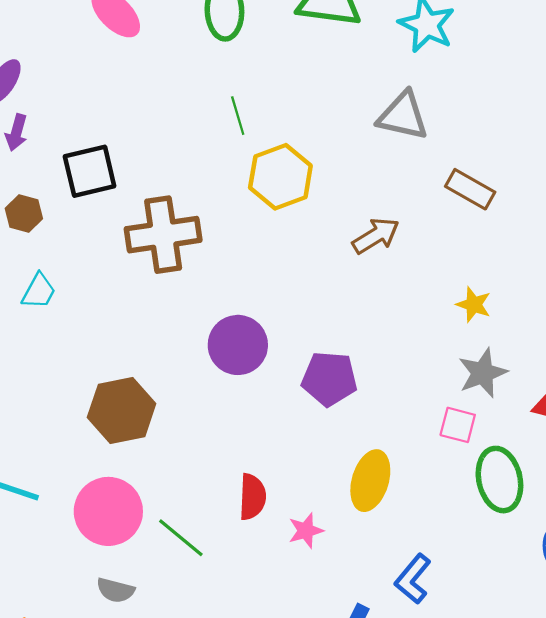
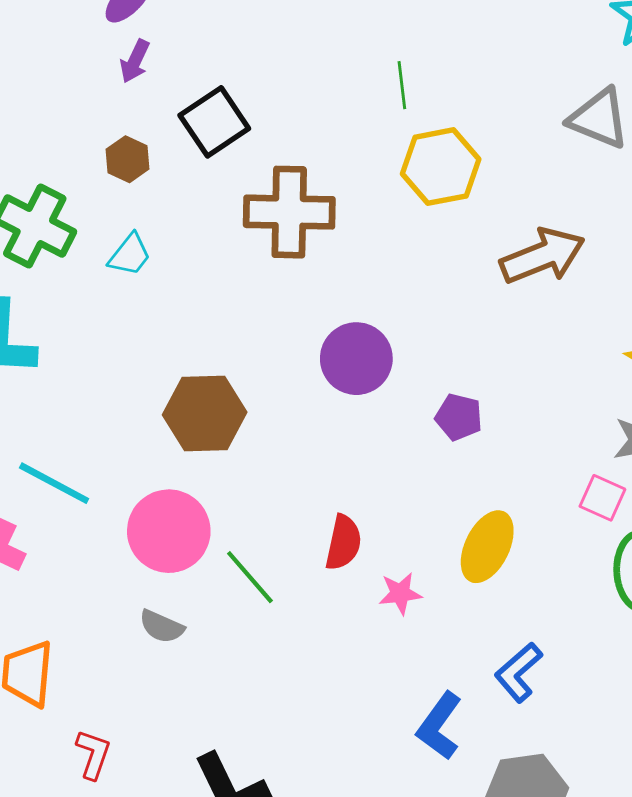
black square: (90, 171) -> (214, 122), turned -30
brown arrow: (376, 236) -> (543, 256), size x1.4
purple pentagon: (329, 379) -> (459, 417), size x0.7

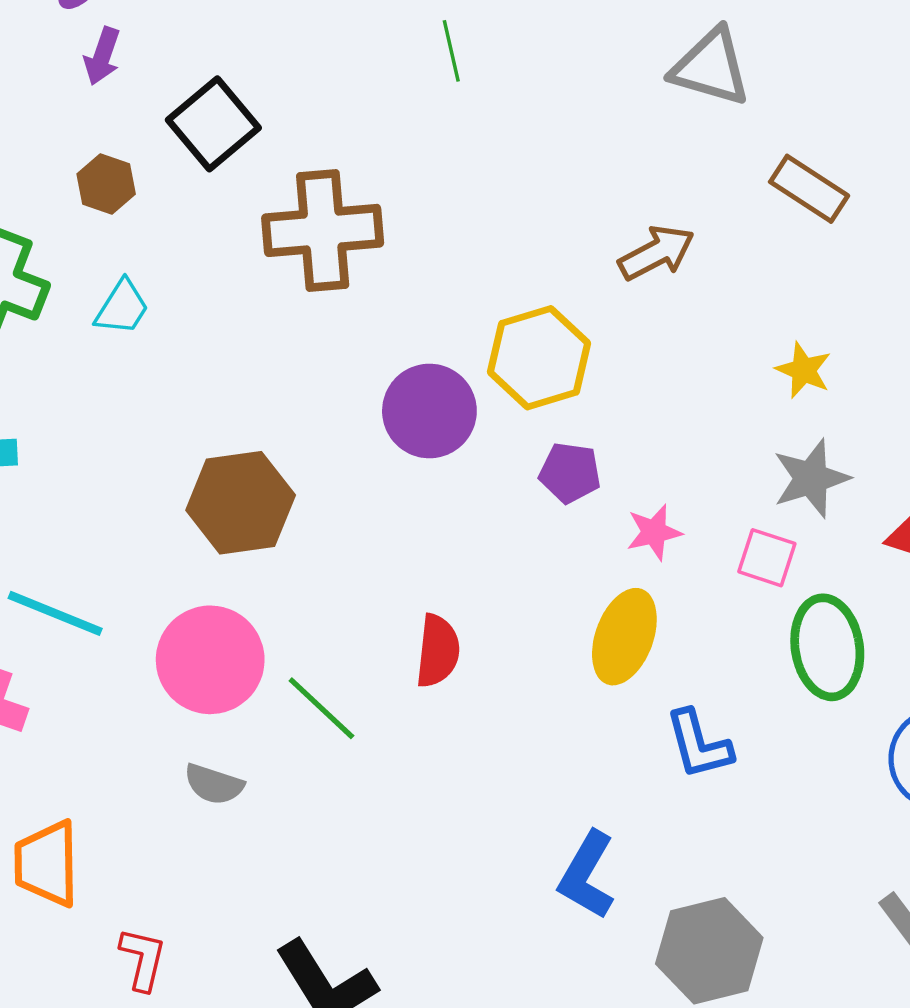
yellow hexagon: (441, 167) -> (539, 358), moved
brown arrow: (543, 256) -> (656, 253), size x0.7
pink star: (400, 593) -> (654, 532), moved
blue L-shape: (518, 672) -> (699, 744), moved, turned -58

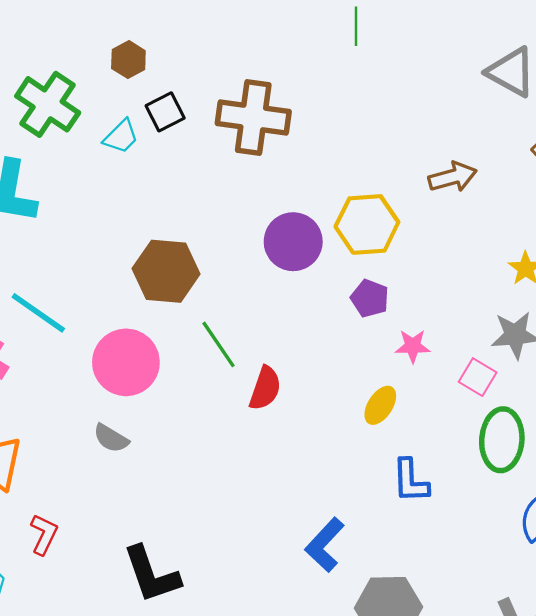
black square: (213, 124) -> (165, 112), moved, size x0.7
yellow ellipse: (624, 637) -> (380, 405), size x0.7
green line: (321, 708) -> (218, 344), moved

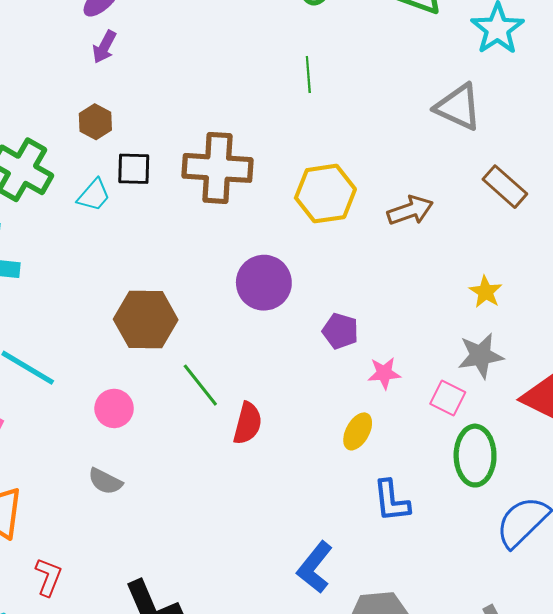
black square: (165, 112) -> (134, 169), turned 33
yellow hexagon: (367, 224) -> (325, 194), moved
pink circle: (126, 362) -> (114, 408), size x0.6

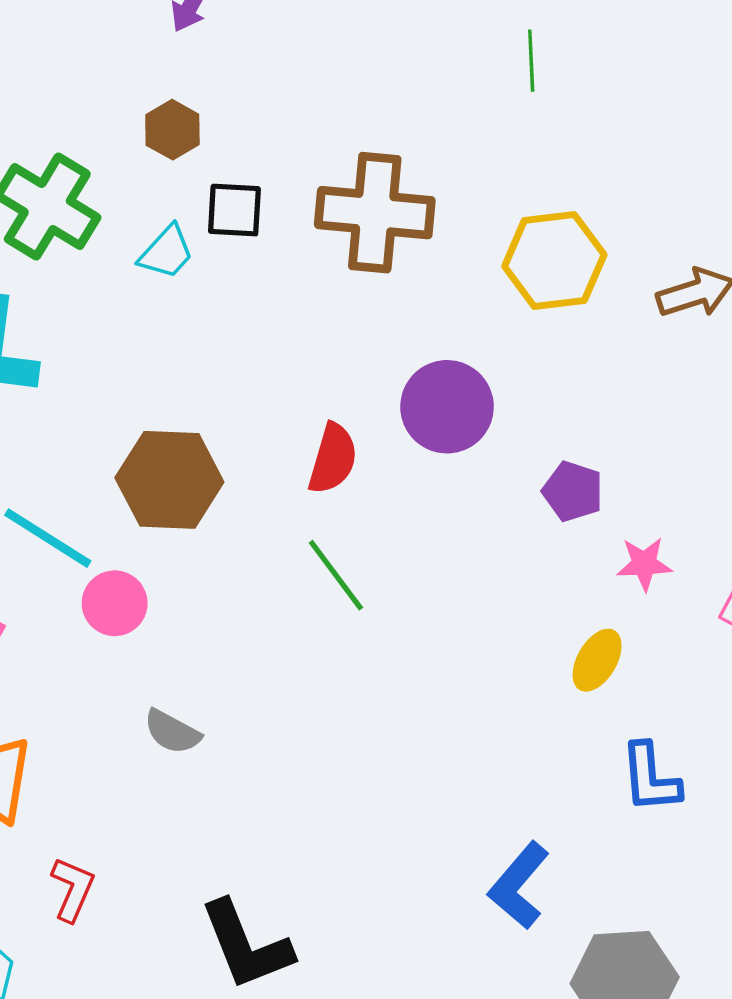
brown hexagon: (146, 319) -> (169, 480), moved
pink circle: (114, 408) -> (115, 603), moved
red semicircle: (248, 423) -> (333, 459), moved

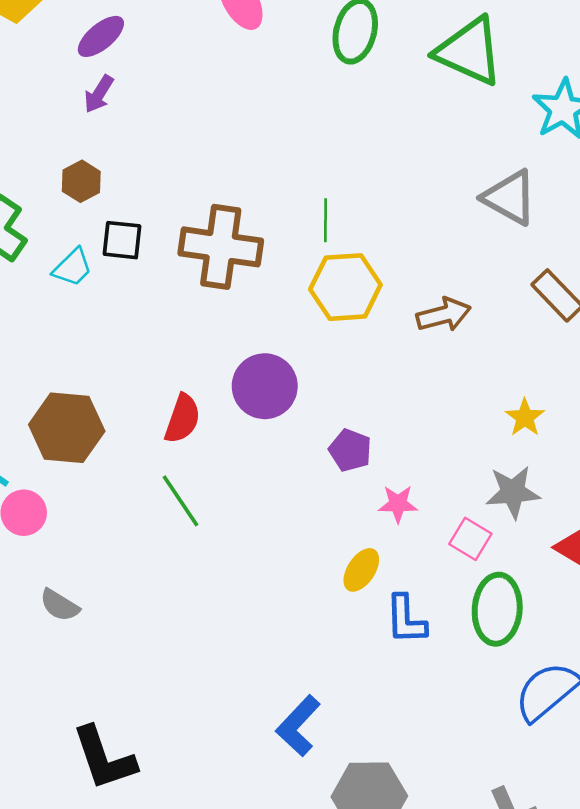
green line: (531, 61) -> (326, 220), moved
blue L-shape: (650, 778) -> (406, 619), moved

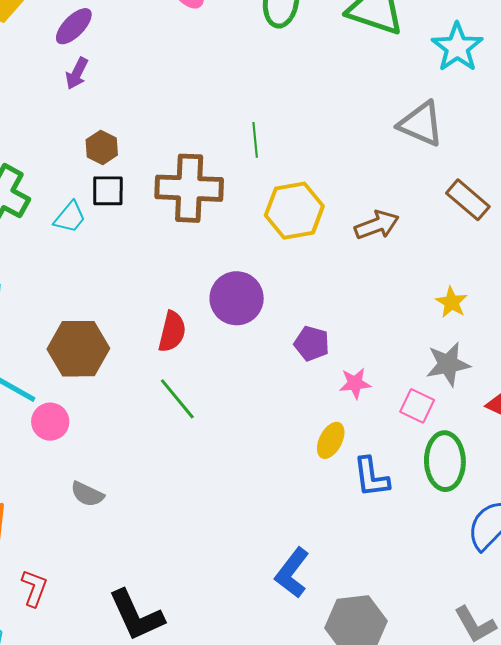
brown hexagon: (81, 181) -> (102, 147), moved
green line: (326, 220) -> (255, 140), moved

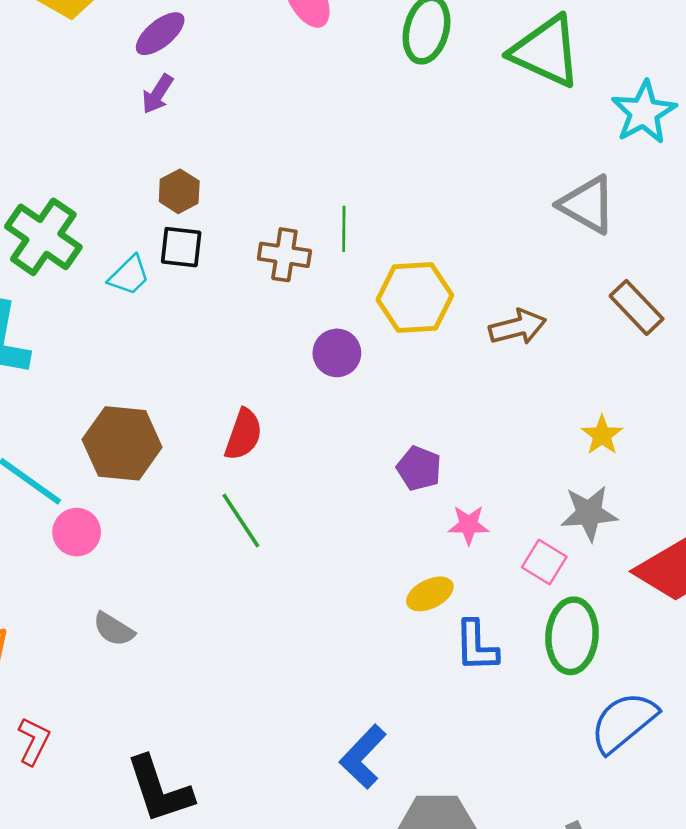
green line: (255, 140) -> (344, 229), moved
brown cross: (189, 188) -> (284, 255), size x0.6
purple circle: (237, 298) -> (337, 353), moved, size x0.7
yellow ellipse: (331, 440) -> (430, 594), turned 30

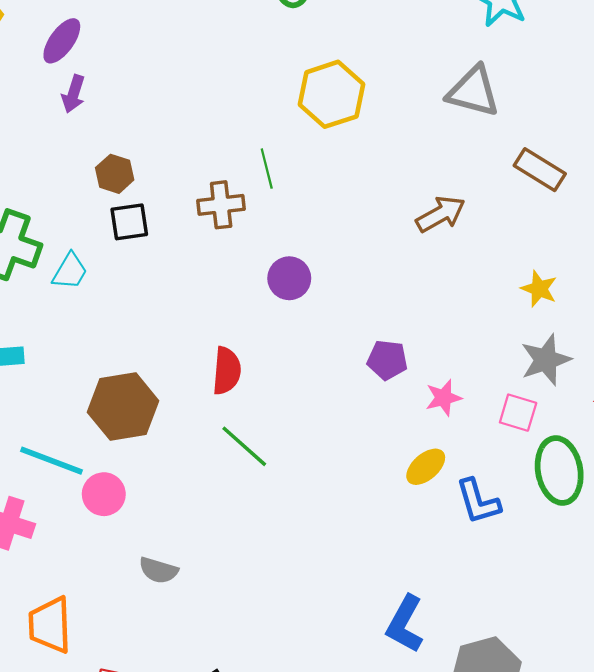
cyan trapezoid: (129, 275) -> (70, 271), moved
yellow hexagon: (415, 297) -> (331, 94), moved

